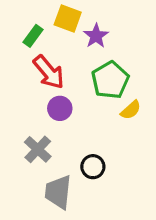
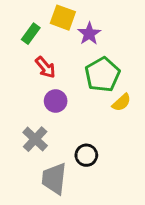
red arrow: (49, 72) -> (45, 67), size x0.7

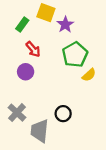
purple circle: (56, 101) -> (26, 72), moved
gray cross: (35, 139) -> (17, 113), moved

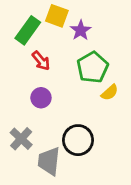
green rectangle: (22, 25) -> (28, 30), size x1.5
purple circle: (26, 72) -> (41, 98), moved
black circle: (63, 114) -> (78, 140), size x1.5

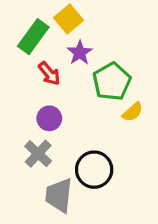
yellow square: (57, 16) -> (69, 19), turned 30
purple star: (81, 30) -> (80, 53), moved
gray cross: (21, 139) -> (38, 154), moved

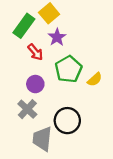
green pentagon: (112, 82) -> (68, 69), moved

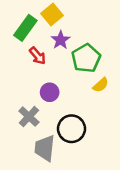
green pentagon: (68, 69) -> (86, 58), moved
purple circle: (35, 84) -> (50, 92), moved

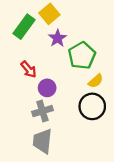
red arrow: (37, 56) -> (29, 69), moved
gray cross: (29, 117) -> (42, 111), moved, turned 30
black circle: (71, 129) -> (92, 106), moved

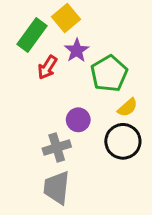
red arrow: (29, 69) -> (47, 67), moved, turned 72
purple circle: (47, 88) -> (78, 120), moved

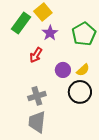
red arrow: (47, 67) -> (36, 55), moved
green pentagon: (109, 74) -> (84, 34), moved
purple circle: (78, 120) -> (63, 70), moved

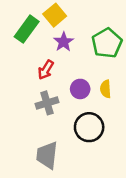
yellow semicircle: (83, 70) -> (106, 89), turned 128
black circle: (80, 92) -> (89, 127), moved
gray cross: (37, 96) -> (47, 103), moved

